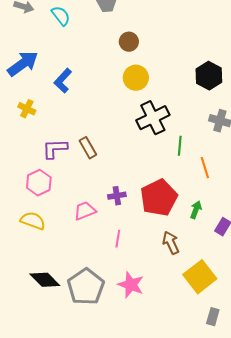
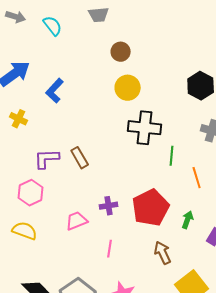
black cross: (153, 118) -> (145, 128), turned 32

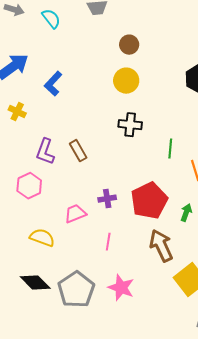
brown circle: (121, 52) -> (129, 45), moved
black cross: (145, 128) -> (130, 125), moved, size x0.7
purple L-shape: (47, 159) -> (45, 152), turned -68
yellow semicircle: (25, 231) -> (42, 238), moved
brown arrow: (163, 253) -> (161, 246), size x1.4

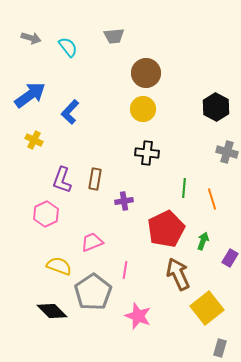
brown circle: (129, 45) -> (146, 73), size x1.5
green line: (170, 149) -> (184, 188), moved
brown rectangle: (78, 151) -> (95, 179), turned 40
purple cross: (107, 199) -> (124, 201), moved
gray pentagon: (76, 290) -> (93, 292), moved

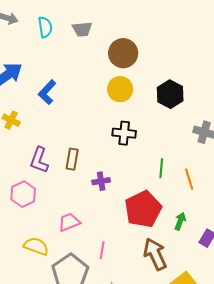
gray trapezoid: (114, 36) -> (82, 29), moved
cyan semicircle: (68, 47) -> (45, 27), turned 30
black hexagon: (216, 107) -> (170, 94), moved

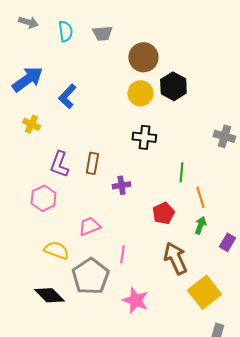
black hexagon: (170, 94) -> (173, 86), moved
orange line: (189, 179) -> (200, 197), moved
red pentagon: (143, 209) -> (163, 213), size x0.6

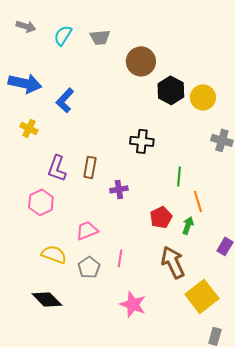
cyan semicircle: (65, 31) -> (63, 35), turned -140
blue arrow: (27, 79) -> (25, 83), turned 48
yellow circle: (140, 93) -> (203, 97), moved
green arrow: (200, 225) -> (188, 225), moved
gray pentagon: (90, 276) -> (89, 267), moved, size x0.6

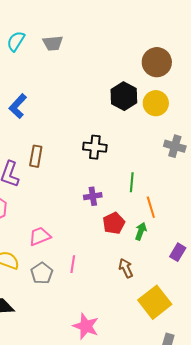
brown circle: (141, 61) -> (157, 62), moved
brown rectangle: (90, 167) -> (36, 156), moved
purple cross: (119, 189) -> (93, 196), moved
brown arrow: (173, 262) -> (126, 268), size x0.6
pink star: (133, 304) -> (86, 326), moved

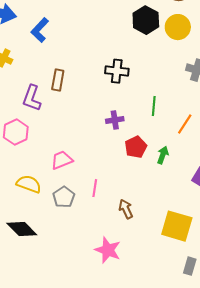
orange line: (151, 207) -> (185, 124), moved, turned 50
brown arrow: (126, 268) -> (126, 209), moved
yellow square: (155, 302) -> (177, 226), turned -36

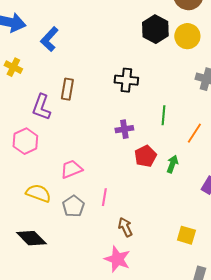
brown arrow: (126, 209) -> (125, 227), moved
yellow square: (177, 226) -> (186, 235), size x0.6

